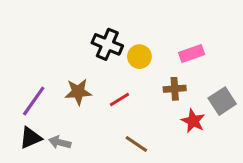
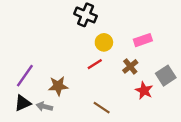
black cross: (107, 44) -> (86, 15), moved
brown cross: (175, 89) -> (130, 66), turned -35
brown star: (78, 92) -> (58, 86), moved
red line: (120, 99) -> (95, 64), moved

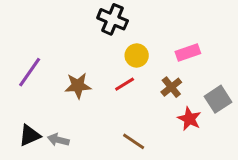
purple line: (25, 76) -> (30, 72), moved
brown star: (58, 86) -> (78, 86), moved

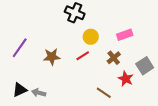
brown line: (134, 141) -> (104, 93), moved

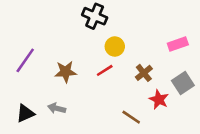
pink rectangle: (125, 35) -> (178, 44), moved
gray arrow: (39, 93) -> (57, 108), moved

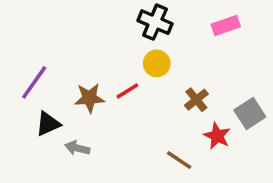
black cross: (95, 16) -> (155, 22), moved
pink rectangle: (178, 44) -> (226, 25), moved
red line: (105, 70) -> (127, 91), moved
black triangle: (25, 113) -> (48, 124), moved

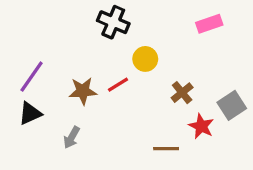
black cross: (155, 22) -> (113, 22), moved
black triangle: (48, 124) -> (30, 113), moved
gray arrow: (77, 148) -> (72, 137), turned -75
brown line: (179, 160) -> (166, 149), turned -35

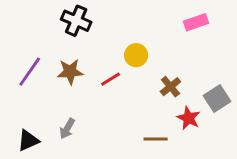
black cross: (113, 22) -> (76, 21), moved
brown star: (83, 91) -> (70, 72), moved
black triangle: (30, 113) -> (28, 141), moved

